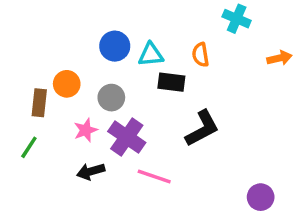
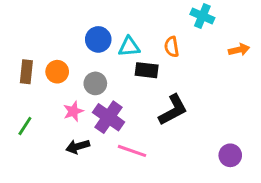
brown rectangle: (39, 103) -> (26, 72), moved
purple circle: (261, 197) -> (230, 155), moved

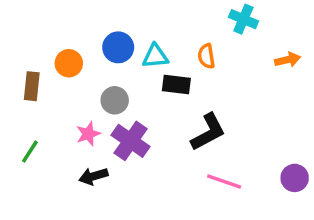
orange circle: (57, 72) -> (69, 63), moved
pink line: (132, 151) -> (224, 181), moved
purple circle: (230, 155) -> (295, 178), moved

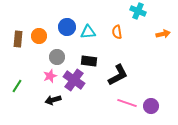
black rectangle: (176, 84) -> (89, 61), moved
brown rectangle: (32, 86) -> (18, 39), moved
gray circle: (115, 100) -> (57, 57), moved
purple circle: (295, 178) -> (151, 106), moved

